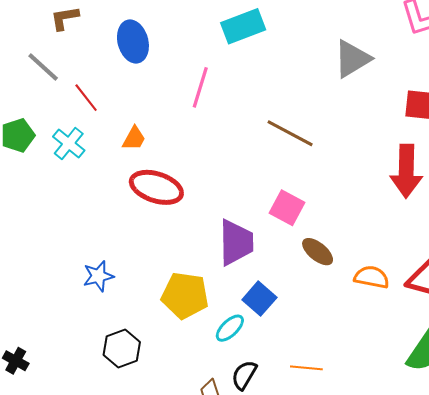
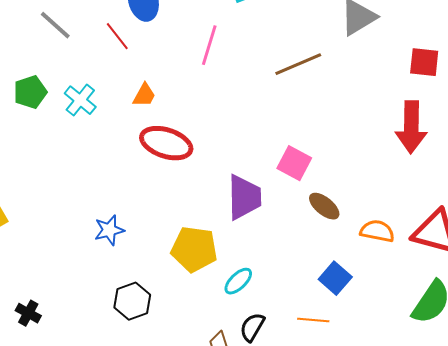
red line: (86, 98) -> (117, 36), moved
brown line: (290, 133) -> (298, 64), moved, turned -51
blue square: (259, 299) -> (335, 278), moved

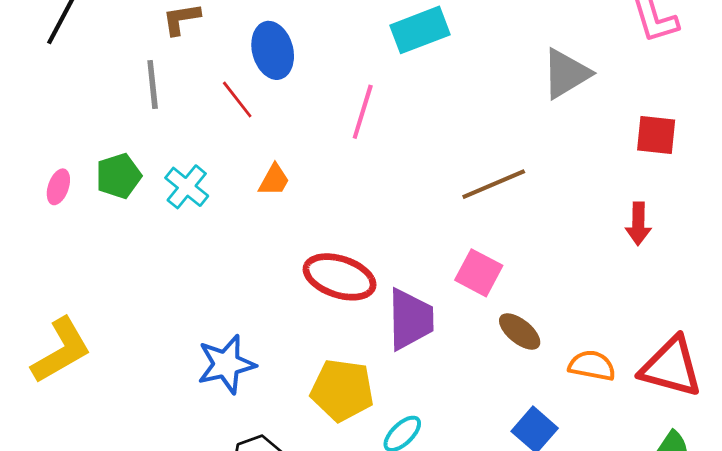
gray line: (55, 25) -> (153, 84), turned 42
brown line: (298, 64) -> (494, 184), moved
red arrow: (411, 127) -> (638, 224), size x0.6
red ellipse: (166, 143) -> (340, 277), moved
blue star: (109, 230) -> (226, 364), size x1.4

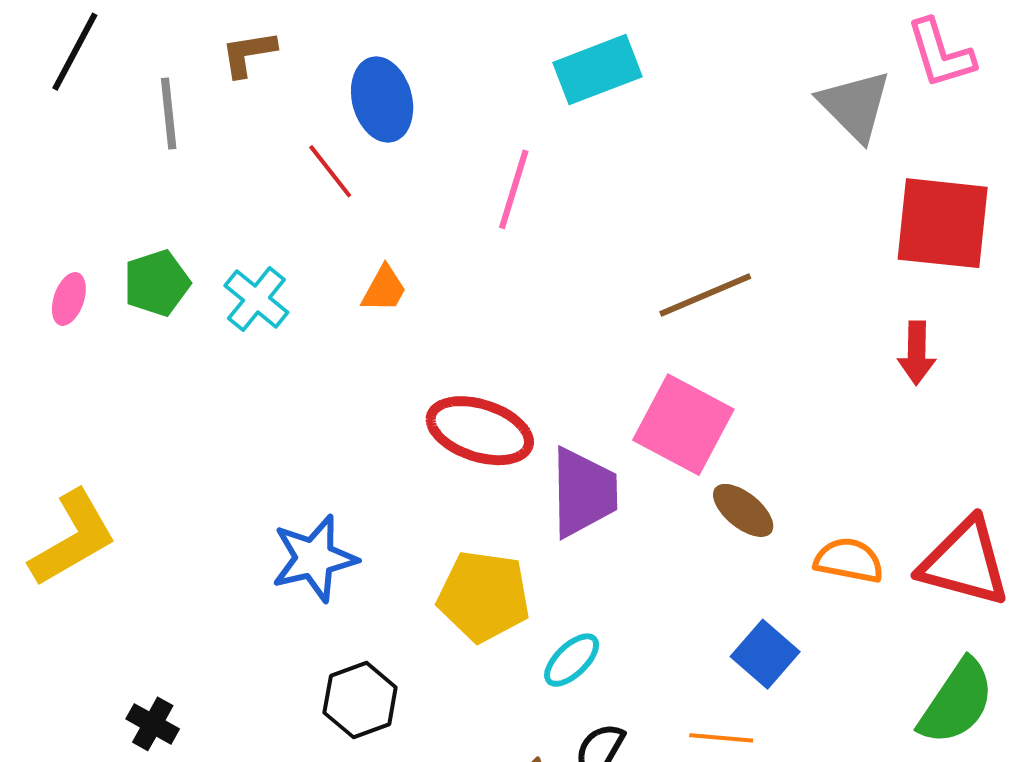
gray triangle: (566, 74) -> (855, 105), moved, turned -44
gray line: (153, 84) -> (169, 113), moved
red square: (656, 135) -> (943, 223), size x1.6
pink square: (479, 273) -> (683, 425), size x1.4

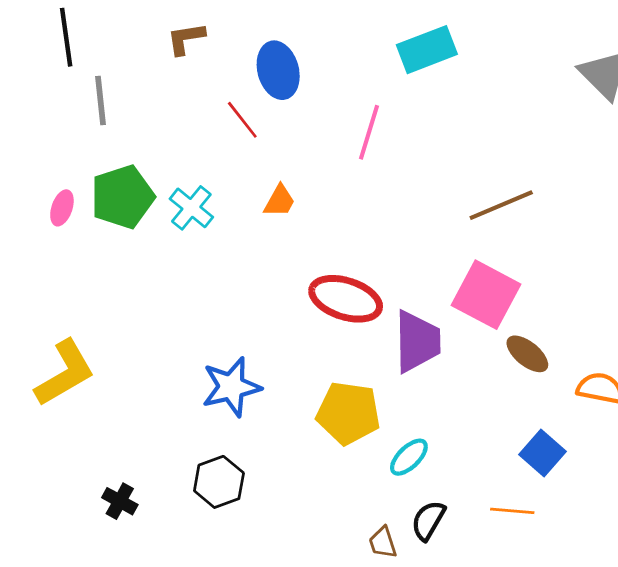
black line: (75, 52) -> (66, 37), turned -36
gray line: (169, 113) -> (101, 101), moved
green pentagon: (157, 283) -> (123, 197), size x1.4
black hexagon: (360, 700) -> (219, 482), moved

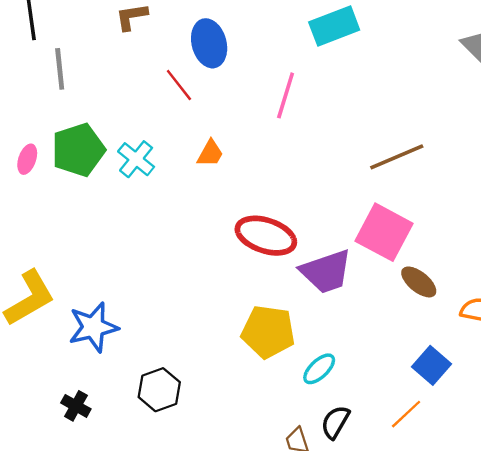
purple trapezoid: (417, 341) -> (326, 272), turned 72
blue star: (231, 387) -> (93, 327), moved
orange line: (512, 511) -> (406, 414), turned -48

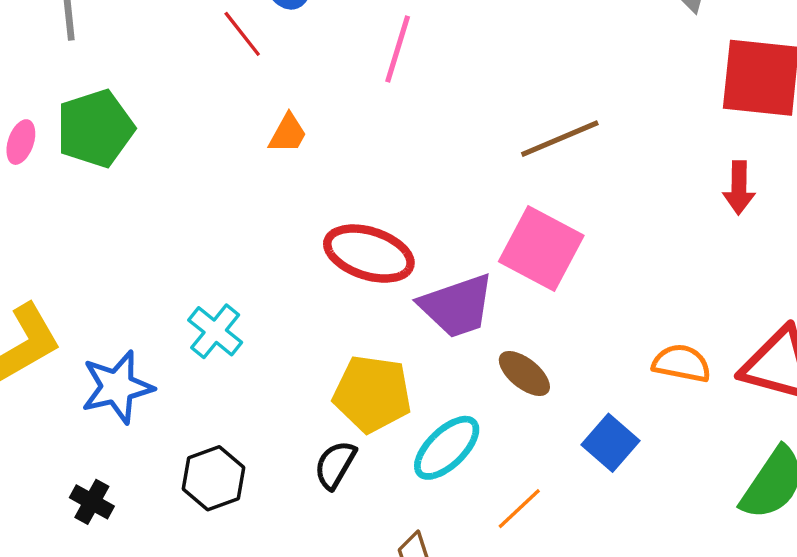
cyan cross: (136, 159) -> (215, 331), moved
brown ellipse: (419, 282) -> (524, 373), moved
cyan ellipse: (319, 369) -> (447, 448), size x1.4
orange line: (406, 414) -> (519, 509), moved
black semicircle: (335, 422) -> (335, 465), moved

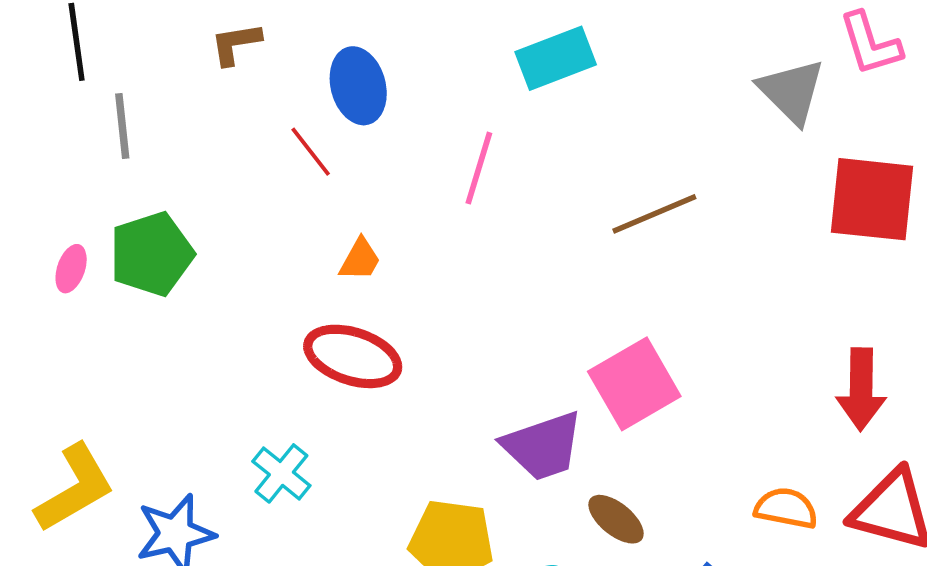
brown line: (560, 139) -> (654, 214), moved
red arrow: (739, 188) -> (861, 389), moved, size x1.4
pink square: (541, 248) -> (634, 384), turned 32
red ellipse: (369, 254) -> (353, 356), moved

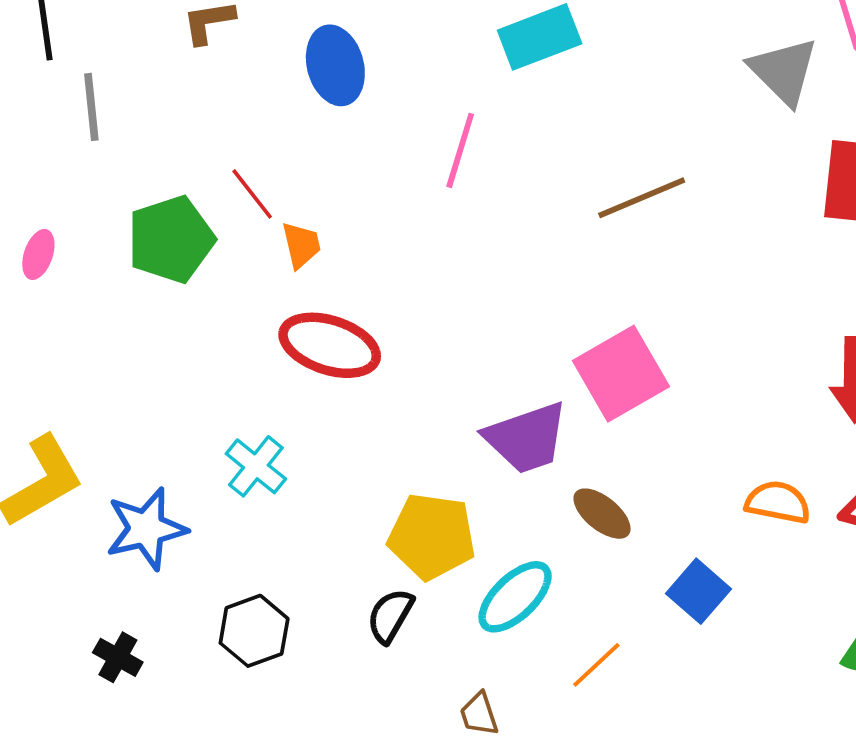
red line: (311, 152) -> (252, 194), moved
green pentagon: (152, 254) -> (171, 239), moved
orange trapezoid: (360, 260) -> (301, 245), moved, turned -42

